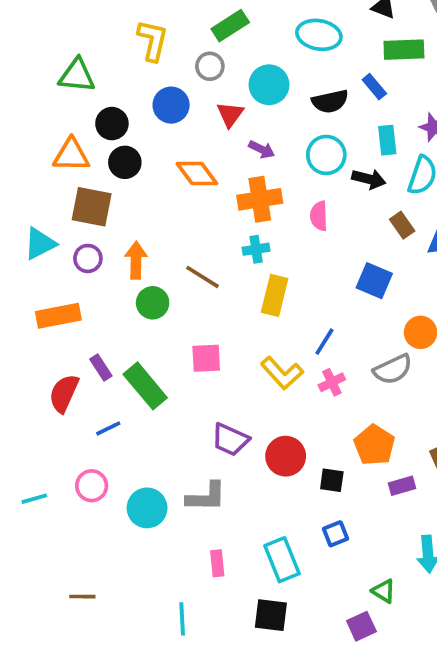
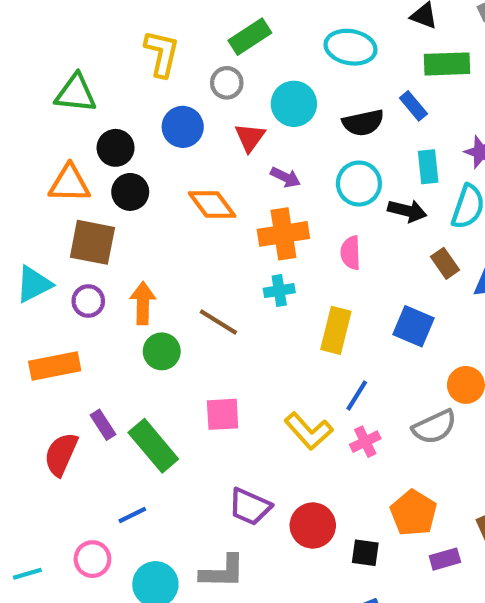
yellow rectangle: (275, 295) -> (336, 330), moved
blue line: (108, 428) -> (132, 515), moved

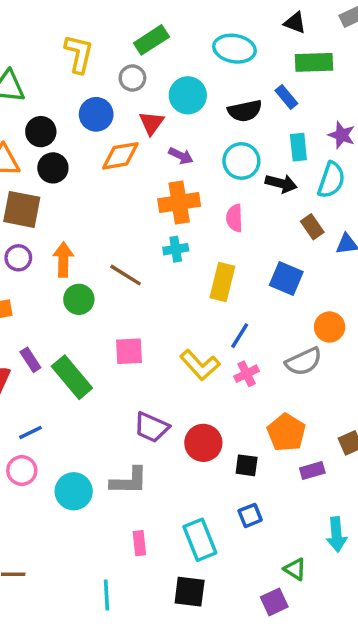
orange diamond: (212, 205) -> (120, 156), moved, turned -63
blue line: (132, 515) -> (30, 432), moved

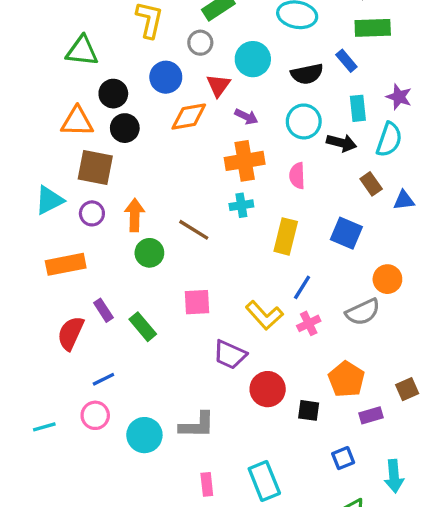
green rectangle: (72, 377) -> (143, 327), size x0.7
purple trapezoid: (151, 427) -> (230, 355), moved
blue square: (250, 515) -> (343, 458), moved

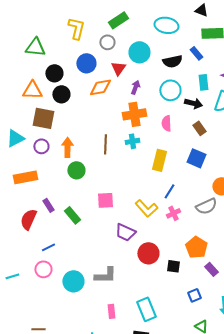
purple arrow: (246, 117) -> (135, 87), turned -96
brown rectangle: (371, 184) -> (199, 128), moved
brown line: (194, 230) -> (105, 144), moved, turned 60
purple rectangle: (371, 415) -> (211, 269), turned 64

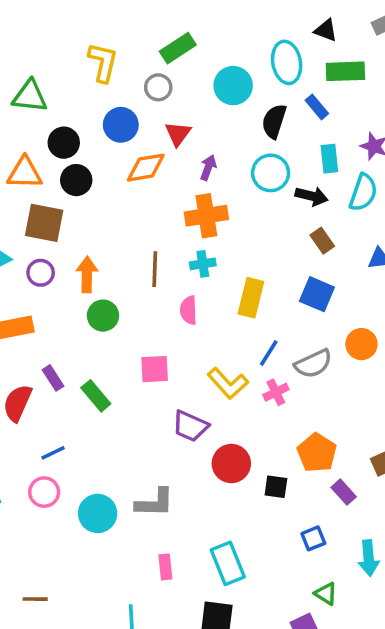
cyan ellipse: (166, 25) -> (287, 62), moved, turned 70
cyan circle: (139, 52) -> (233, 86), moved
black semicircle: (172, 61) -> (274, 121), turned 120
pink semicircle: (166, 123) -> (189, 310), moved
gray semicircle: (206, 206) -> (313, 364), moved

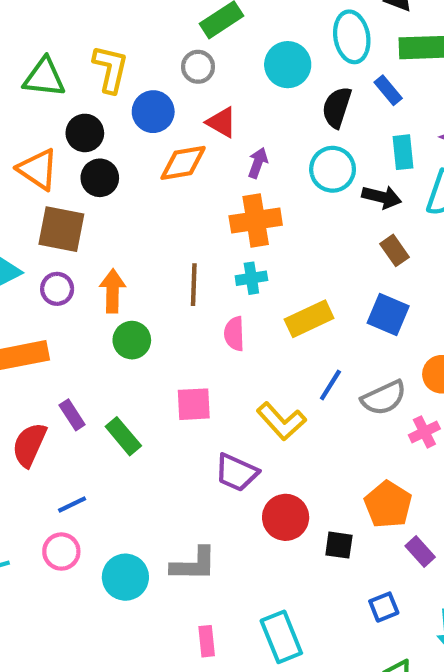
yellow L-shape: (103, 62) -> (110, 69), moved
red triangle: (178, 134) -> (222, 122), turned -36
orange triangle: (25, 173) -> (38, 169), turned 33
yellow rectangle: (251, 298) -> (309, 319), turned 51
pink cross: (276, 392) -> (424, 432), moved

